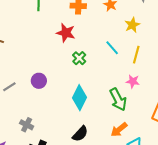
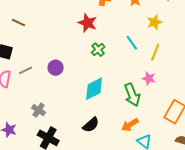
cyan diamond: (79, 98) -> (94, 89), turned 30

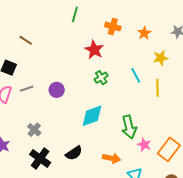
yellow line: (155, 52) -> (157, 88), turned -30
pink star: (149, 78) -> (144, 145), moved
black semicircle: (91, 125) -> (74, 153), moved
orange arrow: (130, 125) -> (112, 158), moved, turned -144

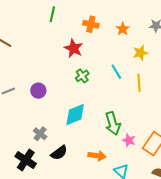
gray cross: (34, 130) -> (40, 134), moved

